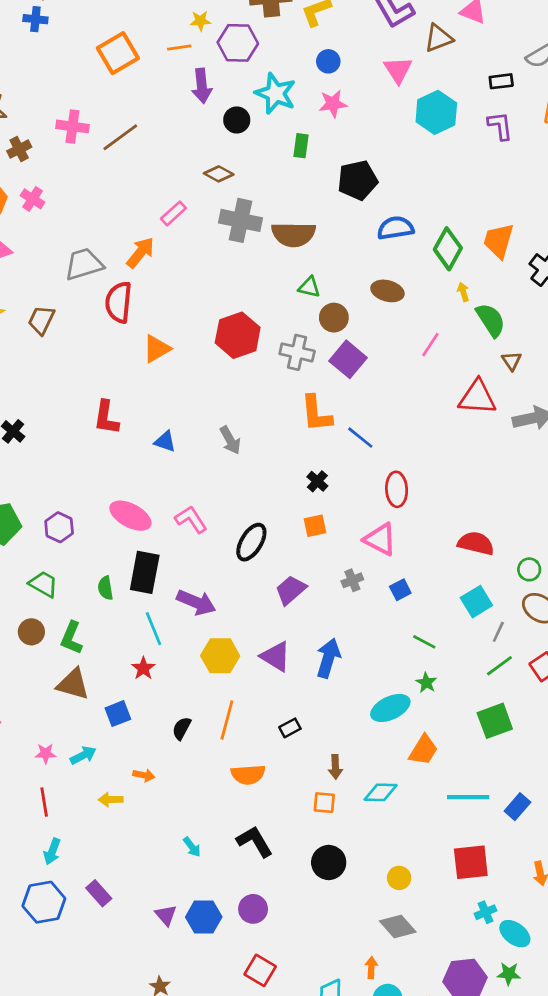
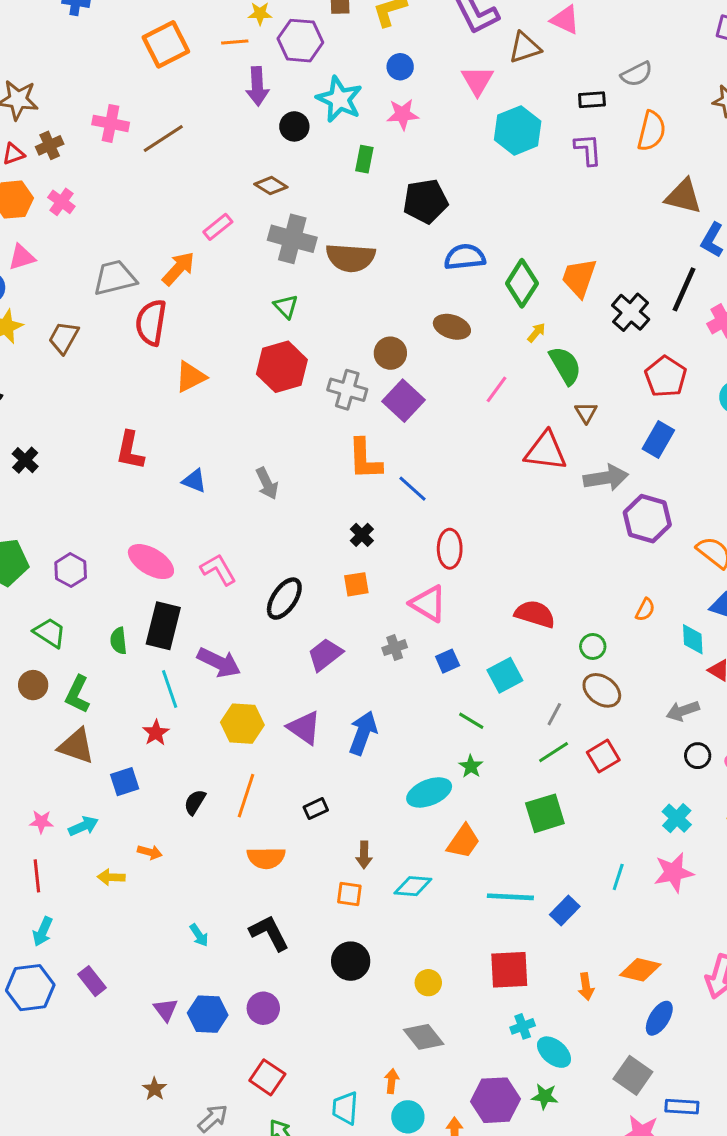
green triangle: (309, 287) -> (286, 306), moved, turned 30
yellow arrow: (463, 292) -> (536, 333), turned 54
cyan square: (476, 602) -> (505, 675), moved

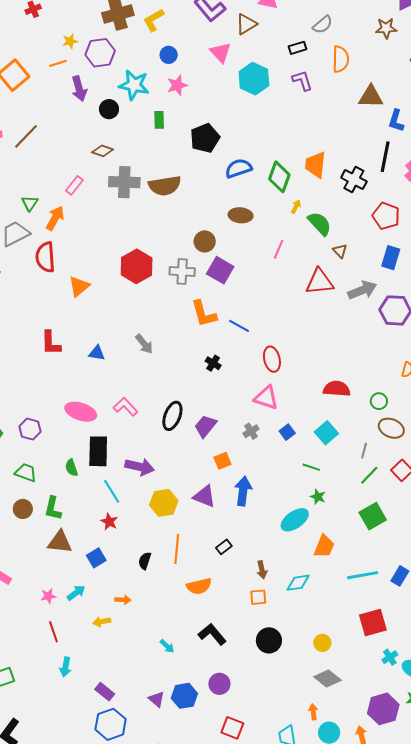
green triangle: (286, 306) -> (30, 203), moved, turned 30
orange square: (356, 584) -> (222, 461), moved
purple trapezoid: (325, 655) -> (205, 426), moved
blue hexagon: (30, 988) -> (111, 724), moved

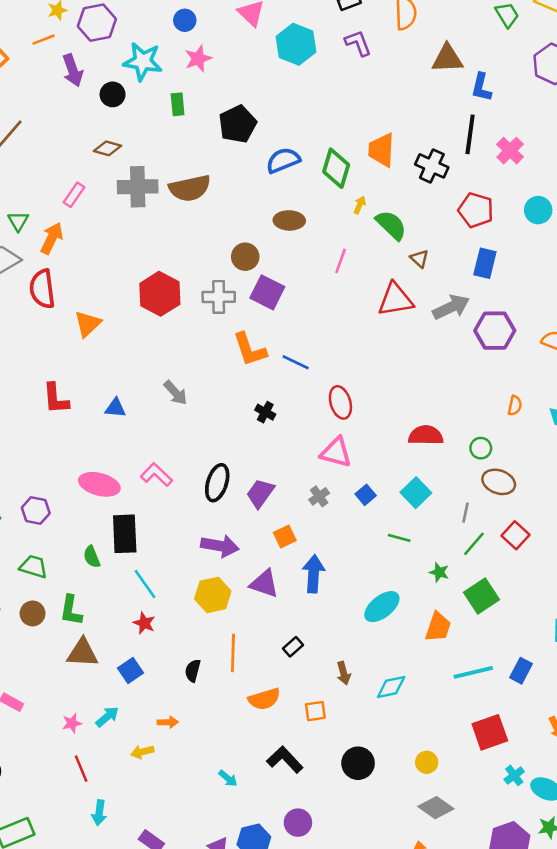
purple arrow: (140, 467) -> (220, 546), moved
green star: (318, 497) -> (439, 572), moved
orange trapezoid: (324, 546) -> (438, 627), moved
orange square: (258, 597) -> (315, 711), moved

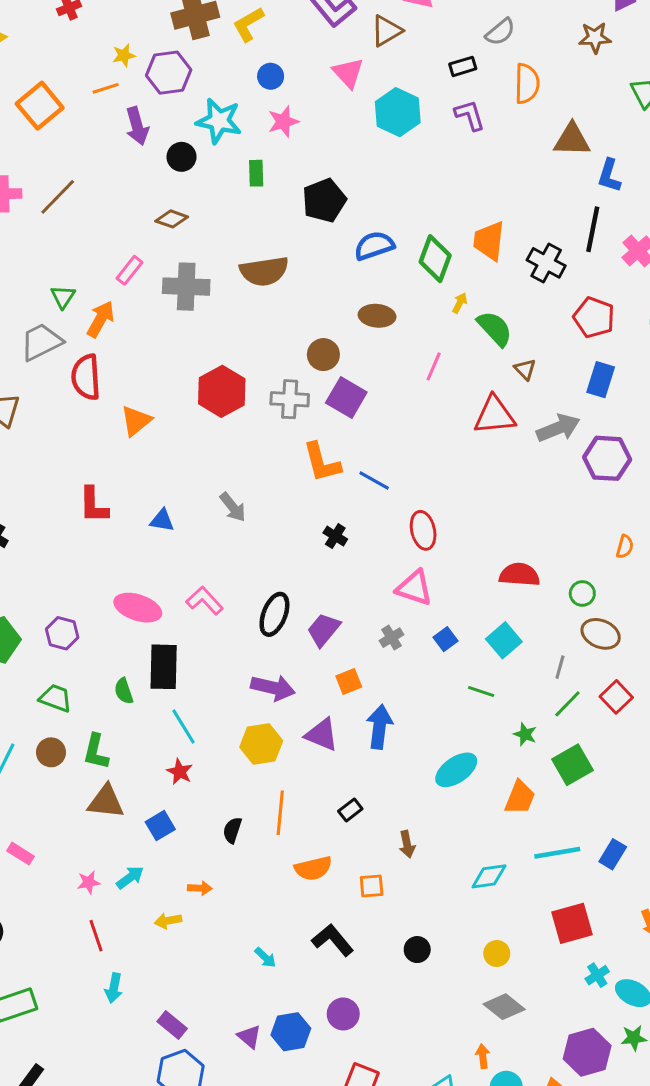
gray cross: (138, 187) -> (186, 287), moved
cyan diamond: (391, 687) -> (489, 876), moved
black circle: (358, 763) -> (417, 950), size x0.7

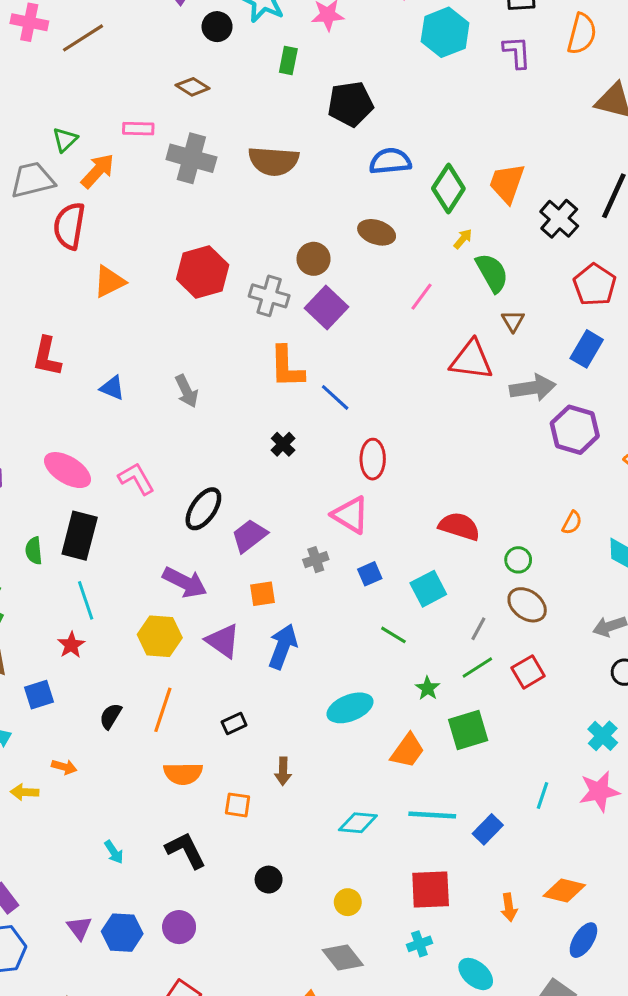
pink rectangle: (130, 270) -> (138, 129), turned 40
cyan cross: (597, 975) -> (419, 944), moved

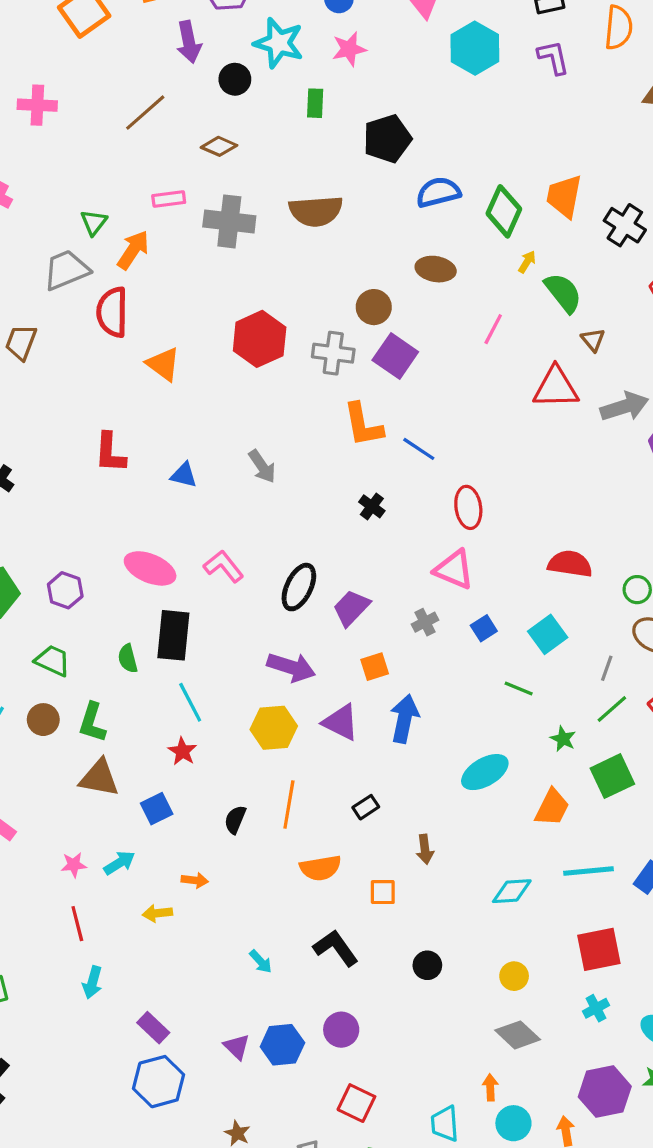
brown line: (83, 38) -> (145, 113), moved
orange triangle: (109, 282) -> (163, 364), turned -48

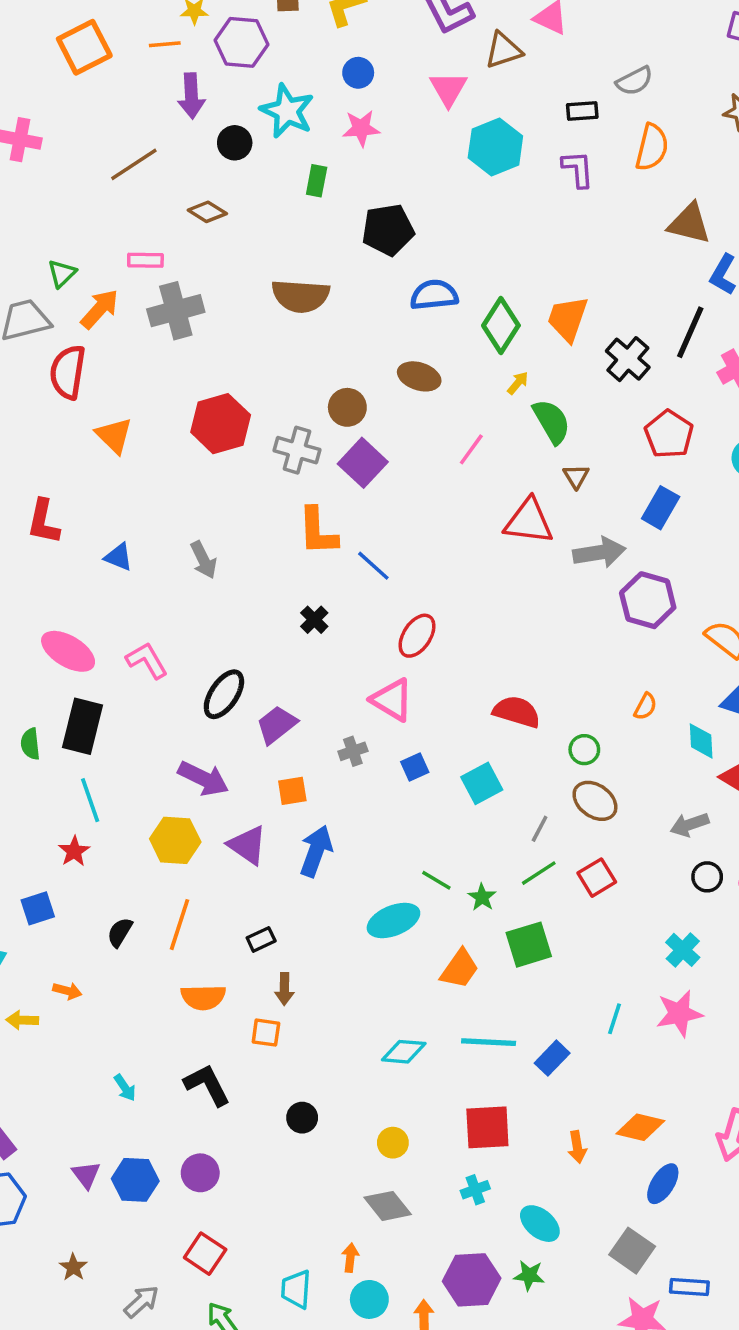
gray cross: (229, 221) -> (176, 311), moved, turned -30
red ellipse: (468, 507) -> (417, 636), turned 33
green line: (519, 688) -> (436, 880), moved
brown arrow: (425, 849) -> (284, 989), moved

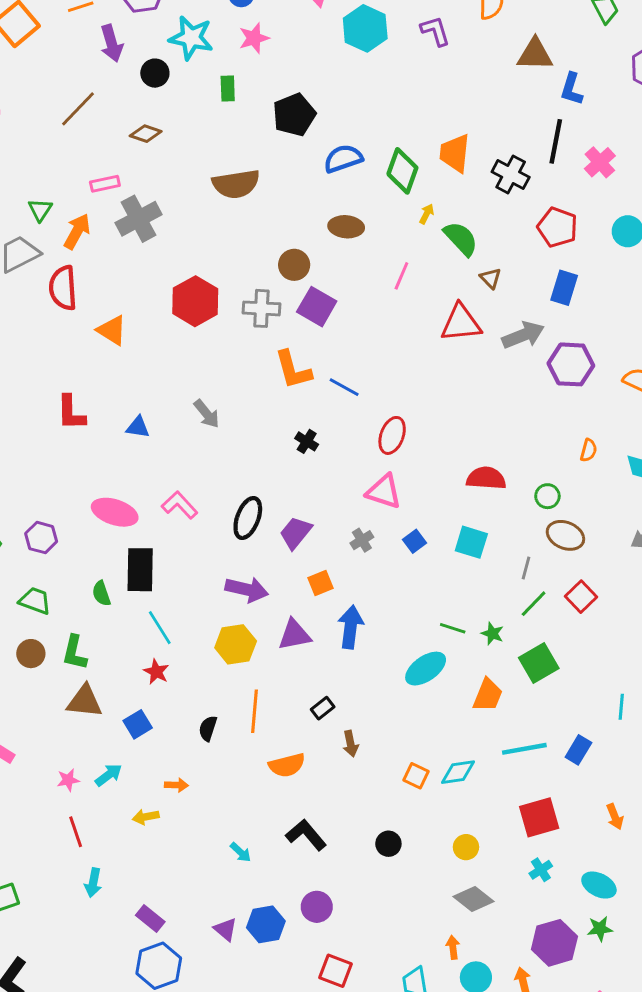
cyan square: (482, 783) -> (471, 542), turned -32
purple triangle: (247, 845) -> (294, 635), turned -33
orange square: (266, 1033) -> (416, 776), moved, turned 30

